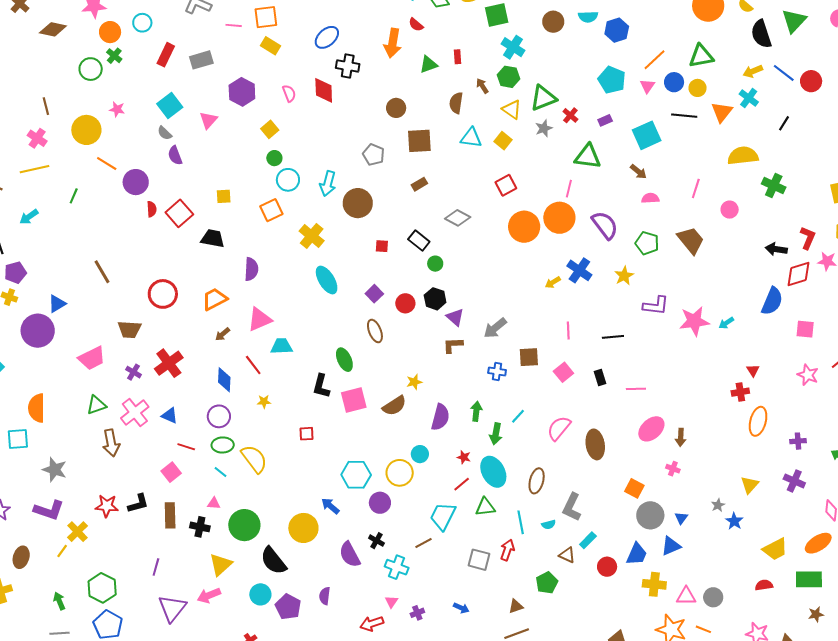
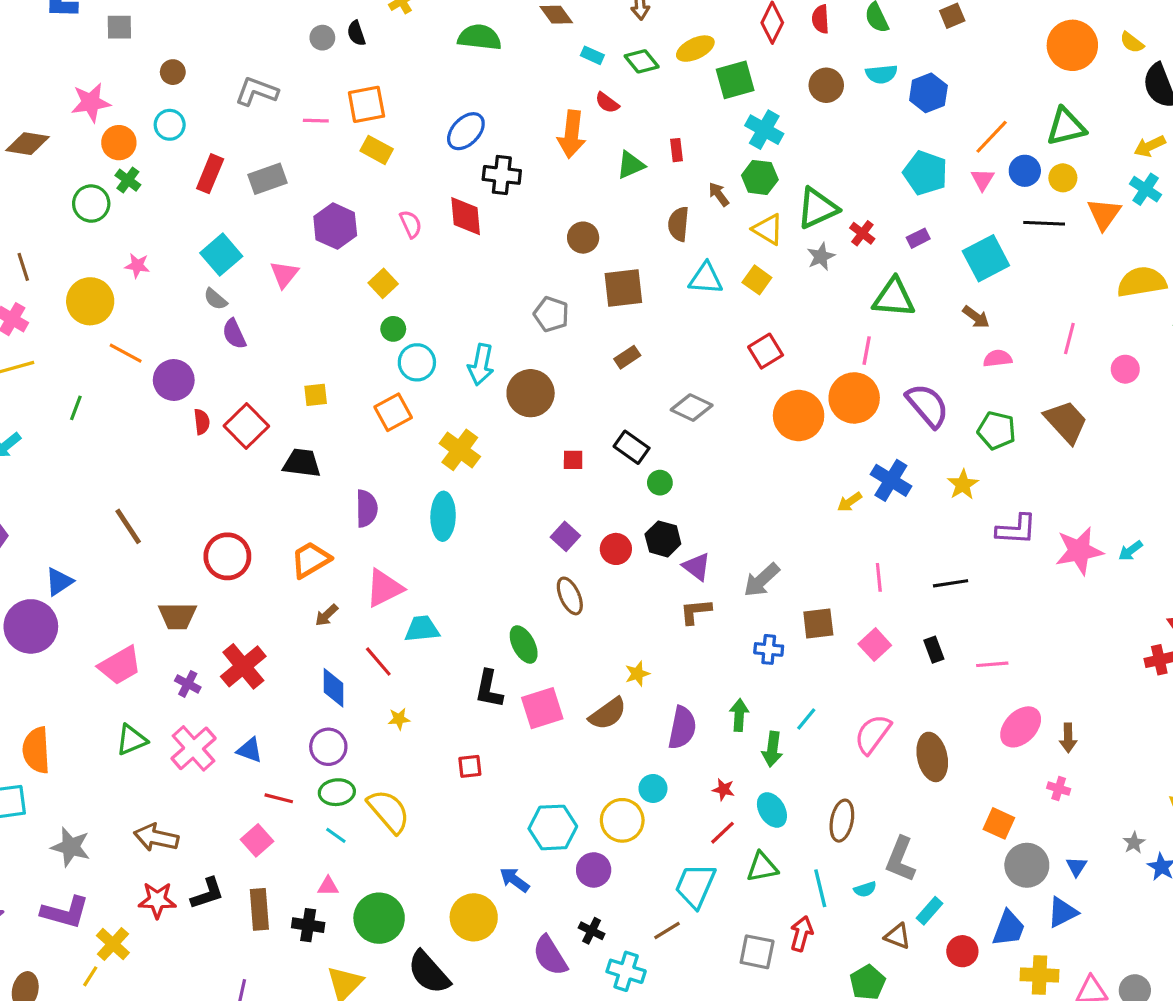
cyan ellipse: (327, 280) -> (443, 516), moved, turned 36
brown arrow: (111, 443) -> (156, 838), moved, turned 116
cyan ellipse: (493, 472) -> (772, 810), size x0.7

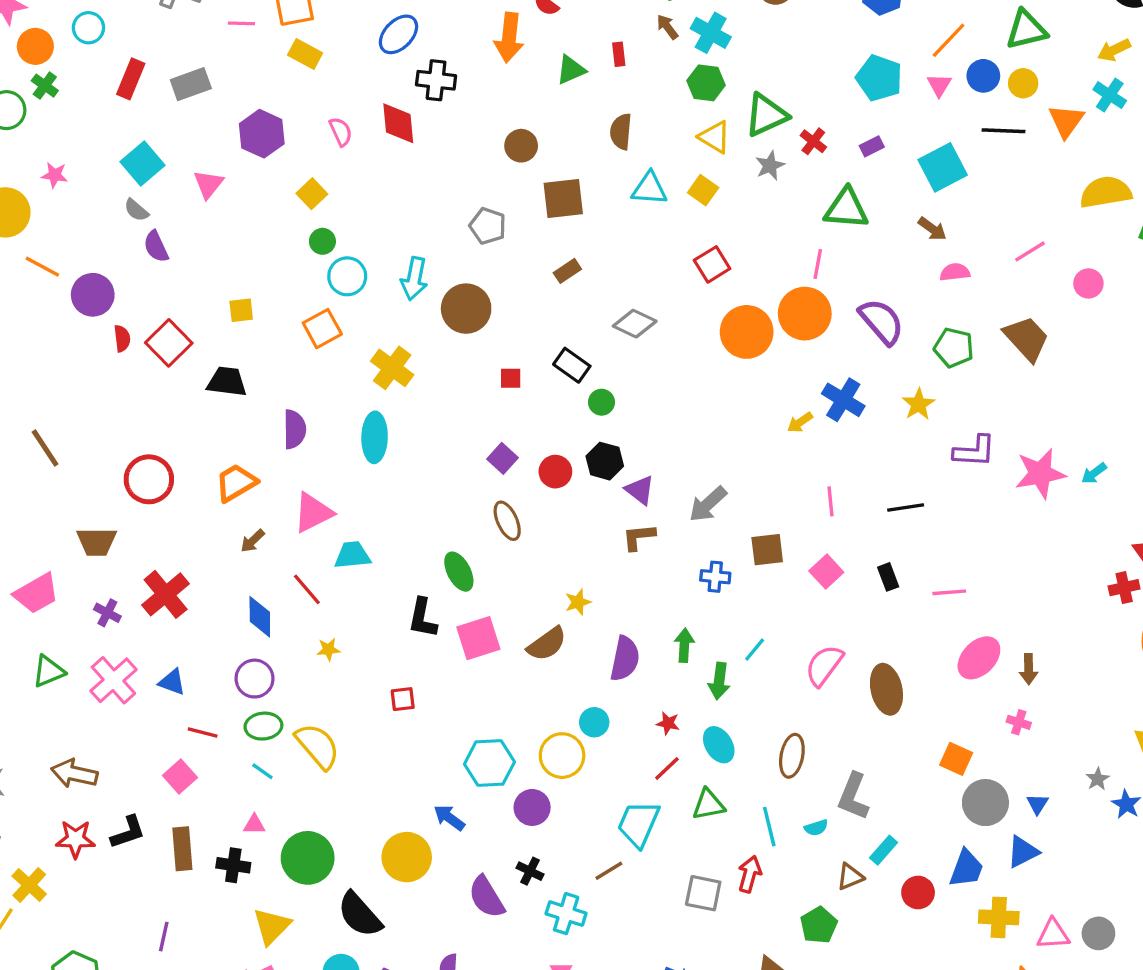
brown arrow: (719, 194) -> (667, 27), moved
pink line: (1069, 339) -> (1030, 251), turned 44
brown triangle: (898, 936) -> (850, 877), turned -44

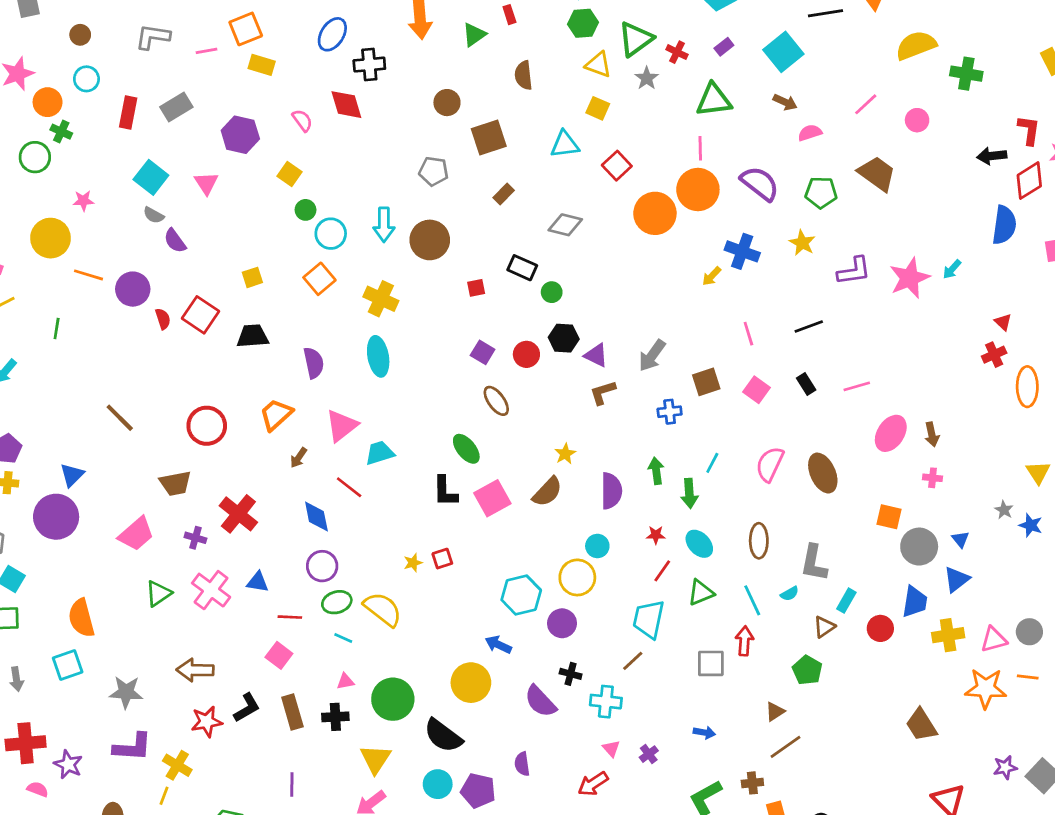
cyan triangle: (649, 189) -> (565, 144), moved
yellow star: (328, 649) -> (413, 563), moved

